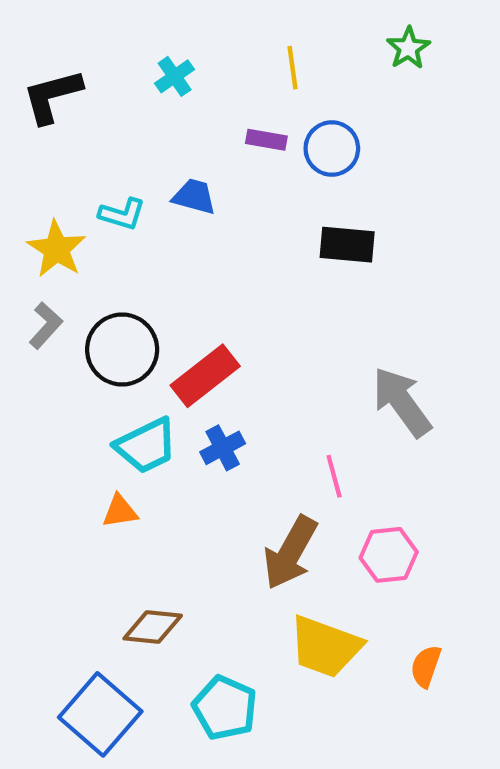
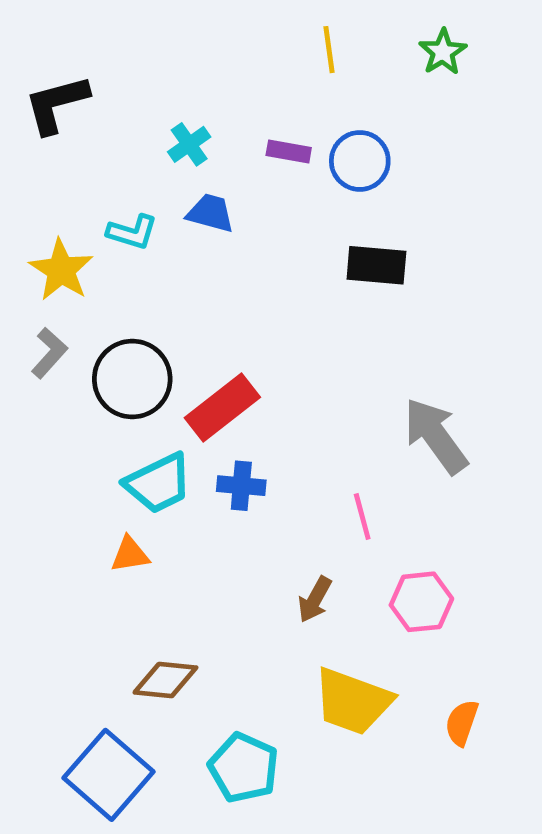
yellow line: (293, 68) -> (329, 50), moved
cyan cross: (175, 76) -> (189, 144), moved
blue cross: (223, 448) -> (241, 486), turned 33
brown arrow: (290, 553) -> (315, 599), size x0.6

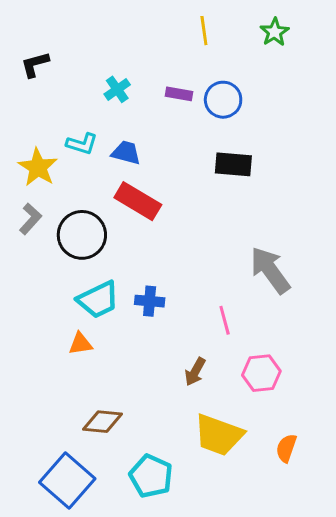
black L-shape: (56, 104) -> (35, 64), size x0.7
blue trapezoid: (210, 213) -> (126, 153), moved
red rectangle: (222, 407) -> (138, 201), moved, turned 69

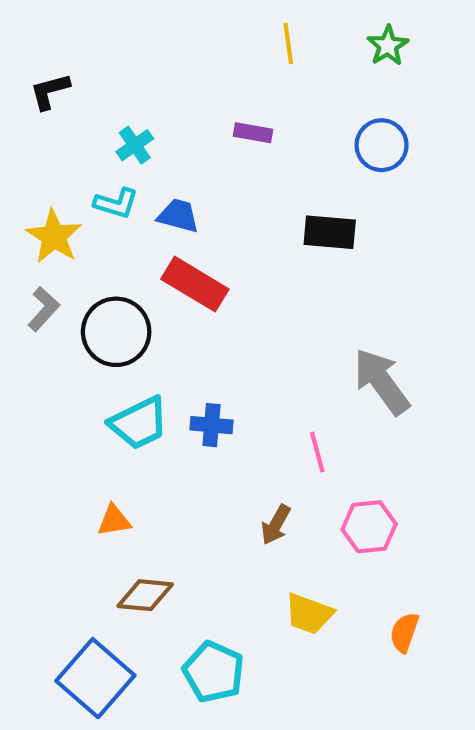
cyan cross: (117, 89) -> (135, 145), moved
blue circle: (223, 100) -> (382, 145), moved
orange triangle: (80, 344) -> (114, 520), moved
yellow trapezoid: (219, 435) -> (309, 614), size x0.7

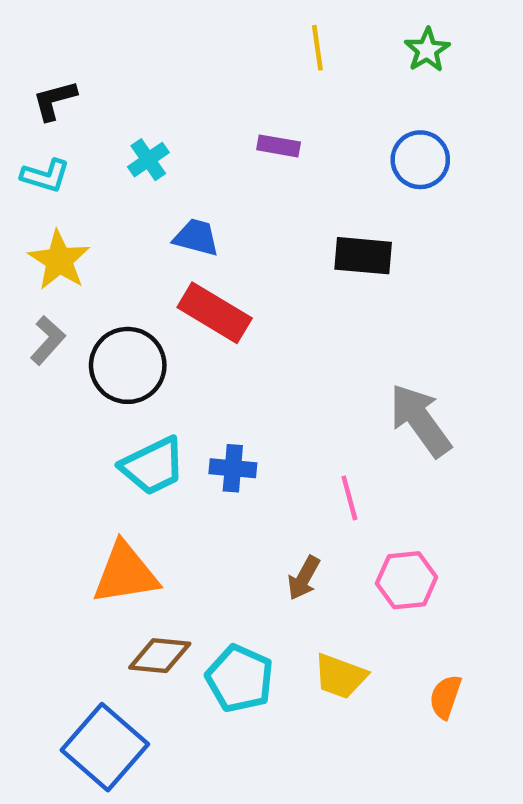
cyan L-shape: (116, 203) -> (45, 176), moved
orange triangle: (114, 520) -> (125, 573), size x1.8
cyan pentagon: (214, 672) -> (240, 679), moved

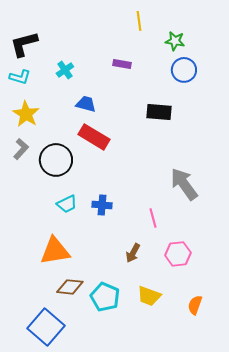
green star: (427, 50) -> (175, 41), moved, turned -30
black L-shape: (55, 100) -> (24, 44), size x1.4
cyan trapezoid: (153, 466) -> (67, 204), size x0.7

